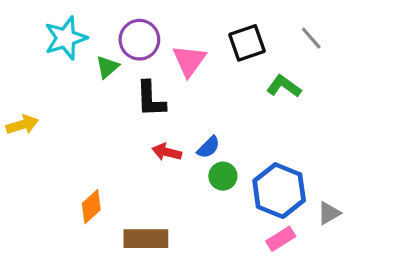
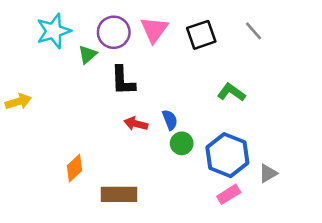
pink triangle: (189, 61) -> (154, 30), moved
green L-shape: (284, 86) -> (231, 92), moved
blue semicircle: (208, 147) -> (170, 120), turned -66

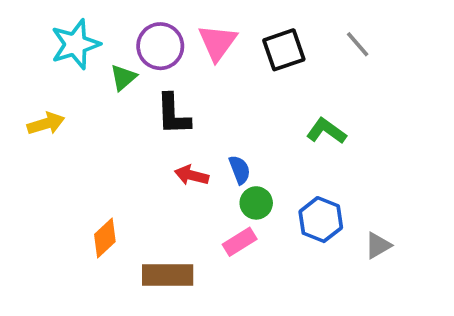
yellow arrow: (18, 102) -> (46, 124), moved
blue hexagon: (227, 155) -> (321, 220), size x0.7
pink rectangle: (229, 194) -> (240, 242), moved

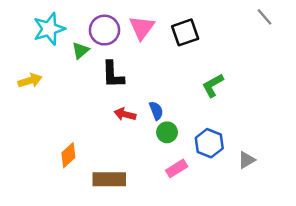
gray line: (358, 44) -> (264, 17), moved
green L-shape: (326, 131) -> (213, 85), turned -65
pink rectangle: (240, 242) -> (177, 168), moved

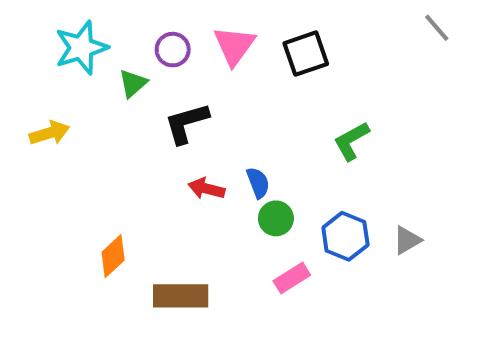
purple circle: (104, 30) -> (173, 50), size x0.7
black L-shape: (113, 75) -> (187, 123), turned 76
gray triangle: (246, 160) -> (407, 240), moved

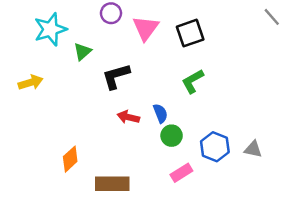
purple circle: (173, 50) -> (111, 13), moved
green L-shape: (351, 141) -> (193, 81), moved
gray triangle: (407, 240) -> (253, 149), turned 42

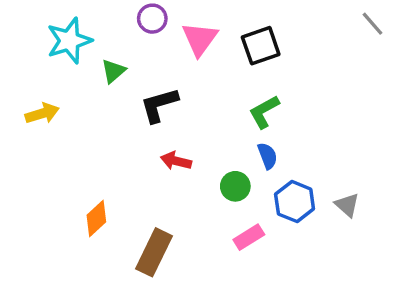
blue semicircle: (160, 113) -> (267, 156), moved
gray triangle: (253, 149) -> (347, 205), turned 30
brown rectangle: (112, 184) -> (154, 252), turned -64

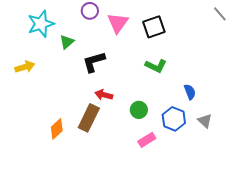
green L-shape: (264, 112) -> (156, 66), turned -125
blue semicircle: (267, 156) -> (190, 92), moved
brown rectangle: (154, 252) -> (89, 118), moved

